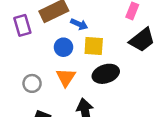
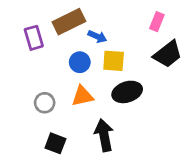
orange triangle: (66, 77) -> (82, 96), turned 45

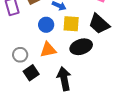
black trapezoid: (168, 54) -> (99, 24), moved, turned 80
black square: (55, 143) -> (31, 73), moved, turned 35

